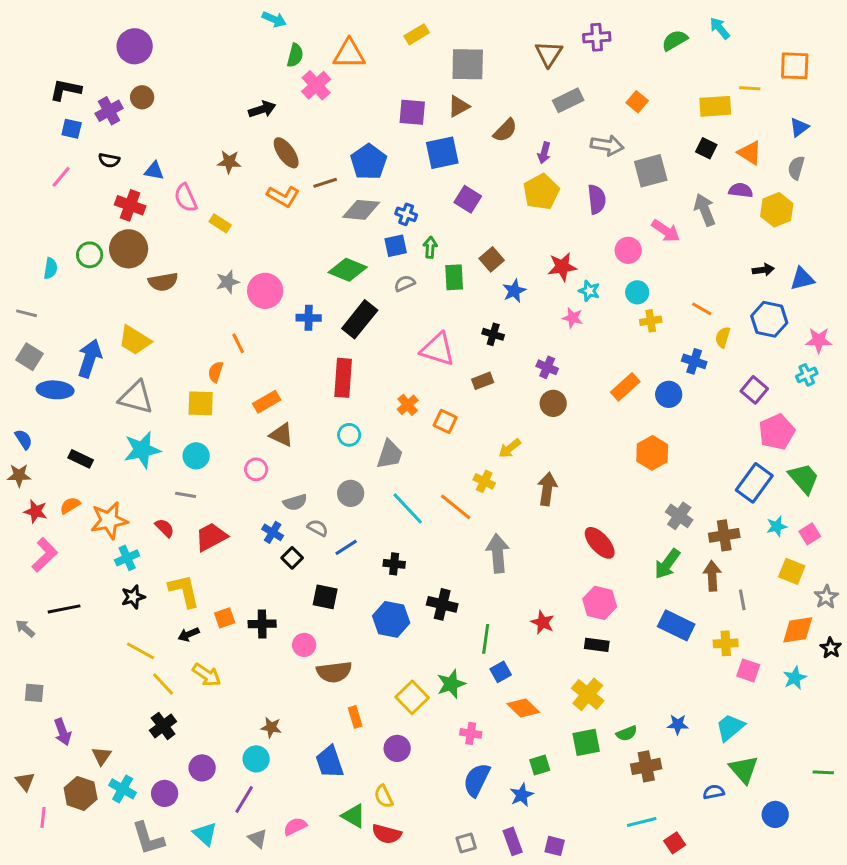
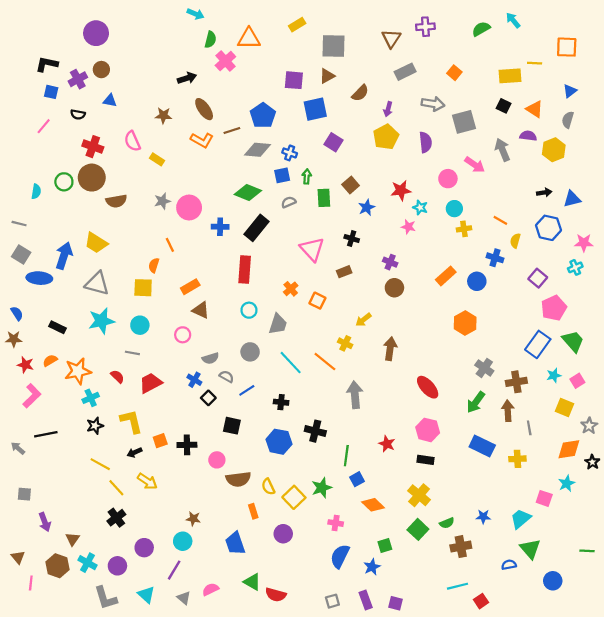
blue triangle: (154, 171) -> (110, 101), moved
pink triangle: (438, 349) -> (312, 249), turned 30
pink square: (748, 670) -> (544, 498), moved
green square: (586, 742) -> (418, 529), turned -36
yellow semicircle: (384, 796) -> (268, 487), moved

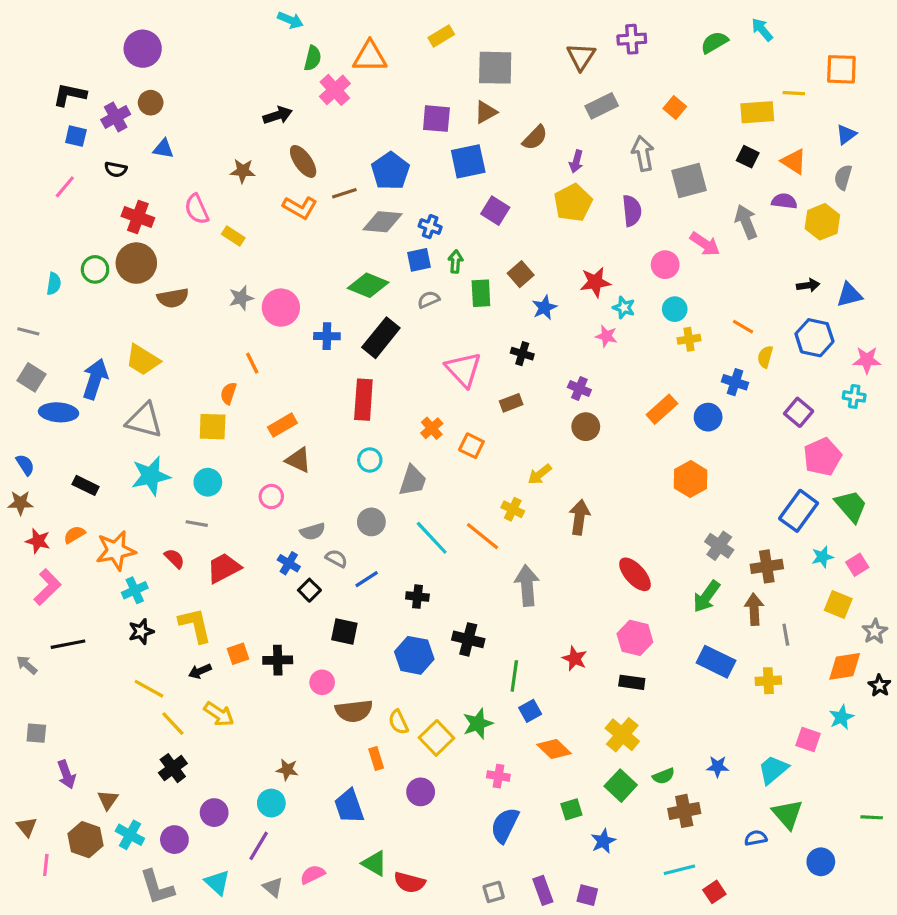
gray arrow: (433, 104) -> (643, 153), turned -110
cyan cross: (575, 267) -> (854, 396), turned 32
blue star: (372, 567) -> (603, 841), moved

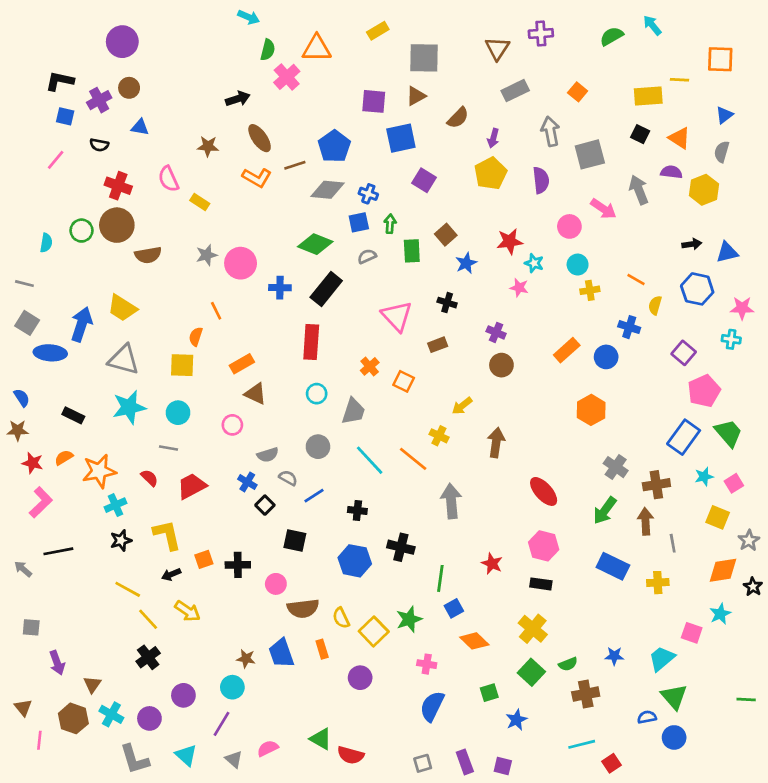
blue trapezoid: (349, 806) -> (281, 653), moved
blue circle: (821, 862) -> (674, 737), moved

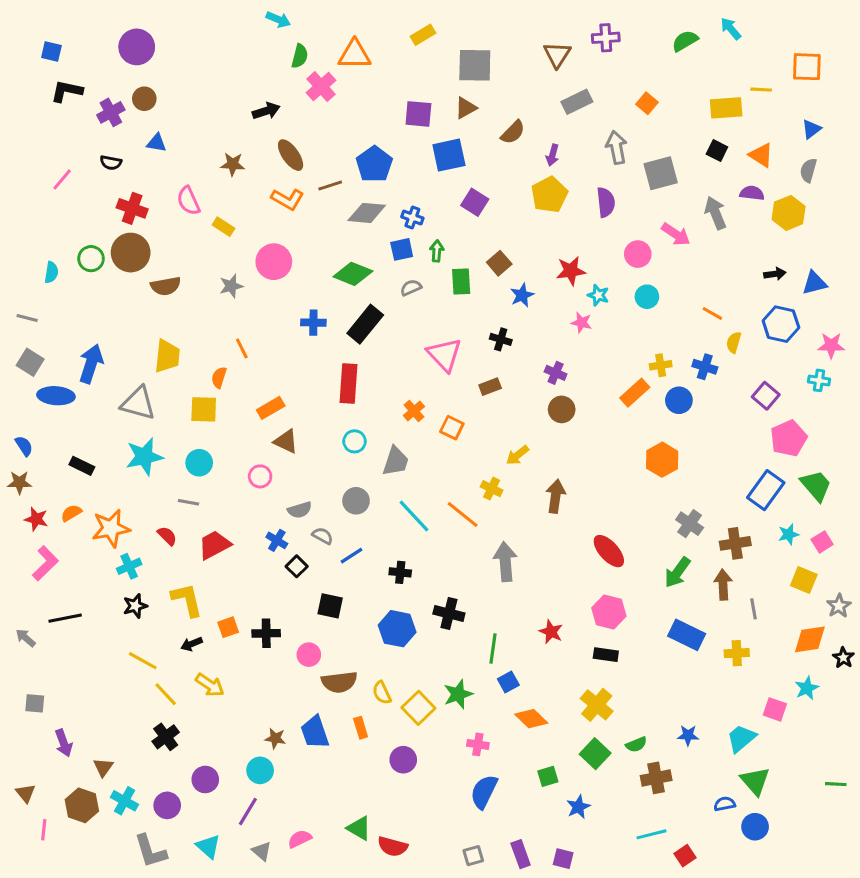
blue square: (65, 116) -> (51, 52), moved
pink circle: (241, 263) -> (274, 262), moved
yellow cross: (590, 290) -> (661, 365), moved
yellow trapezoid: (122, 308) -> (167, 356), moved, turned -116

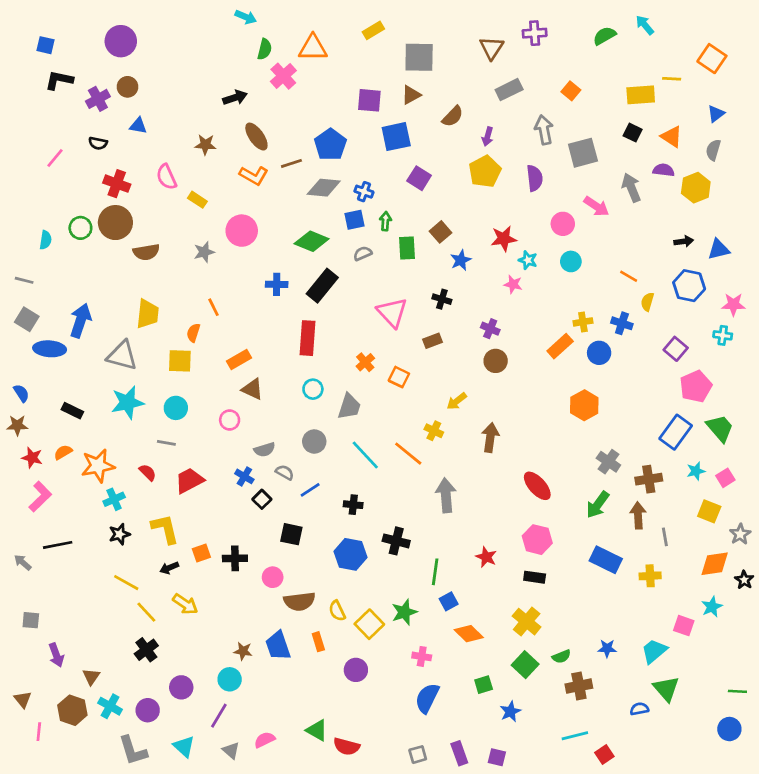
orange square: (807, 67) -> (712, 59), turned 32
blue circle: (755, 827) -> (729, 729), moved

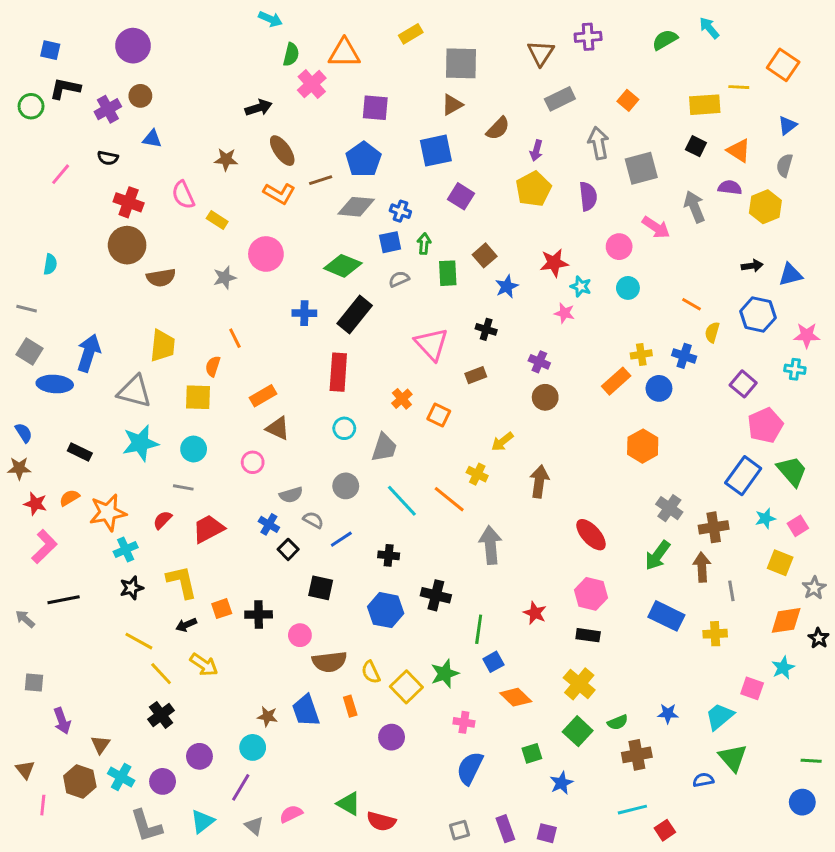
purple square: (369, 100) -> (375, 108), moved
green circle: (80, 228) -> (31, 106), moved
red semicircle: (148, 472) -> (163, 520), turned -90
cyan triangle: (184, 746) -> (202, 821), turned 40

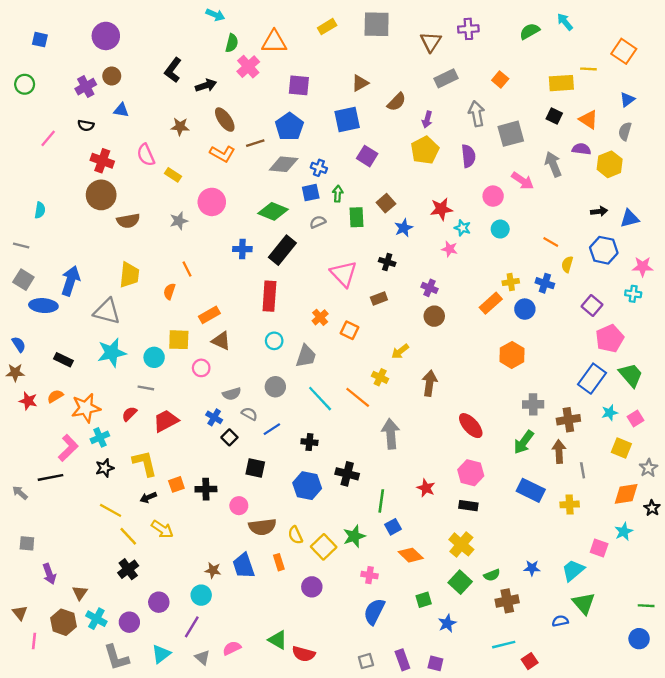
gray square: (461, 63) -> (377, 24), moved
black L-shape: (65, 88) -> (173, 70), moved, turned -65
yellow square: (198, 397) -> (179, 340), moved
gray cross: (669, 508) -> (533, 404), turned -36
pink L-shape: (44, 547) -> (68, 448), moved

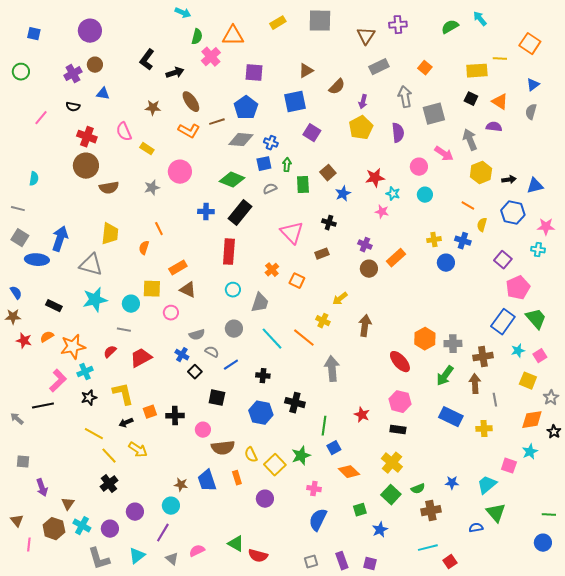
yellow hexagon: (610, 164) -> (481, 173), moved
orange rectangle: (491, 303) -> (396, 258), moved
orange hexagon: (512, 355) -> (425, 339), moved

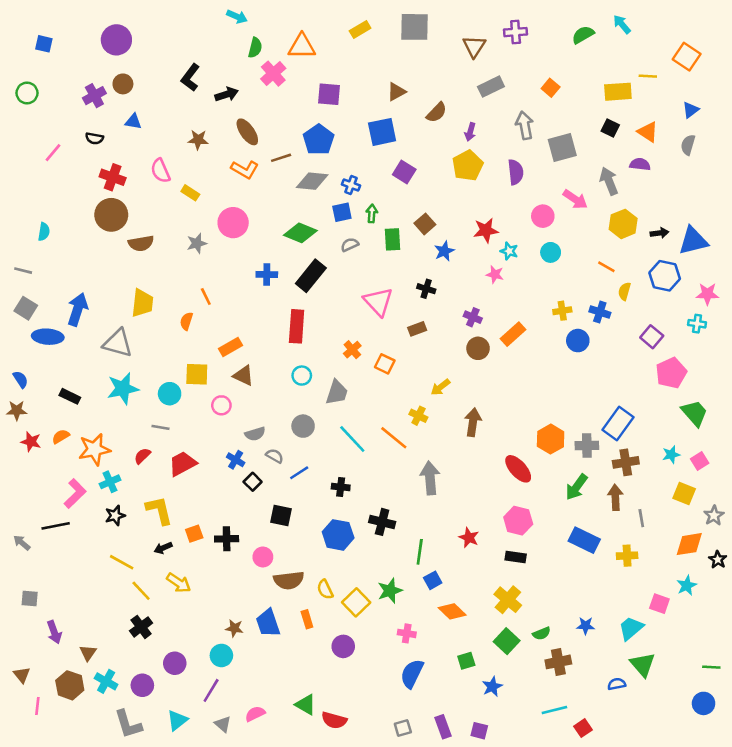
blue triangle: (535, 186) -> (693, 241), size x1.4
blue rectangle: (503, 322) -> (618, 423), moved

